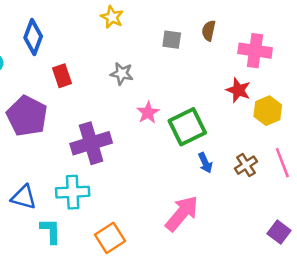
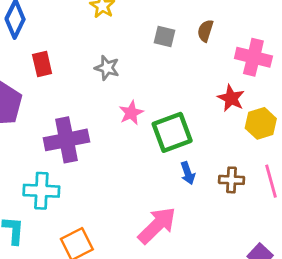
brown cross: (246, 165) -> (232, 180), turned 30

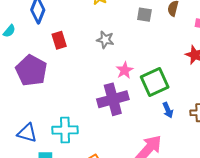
purple cross: (66, 140) -> (113, 99), moved

